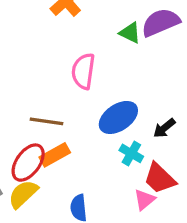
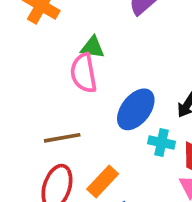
green triangle: (130, 33) -> (93, 47), moved
orange rectangle: (55, 155) -> (103, 182), moved

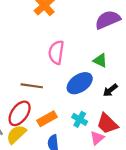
green triangle: (93, 47) -> (100, 60), moved
cyan cross: (161, 142) -> (80, 119), moved

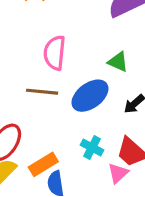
brown line: (32, 86) -> (42, 92), moved
orange rectangle: (47, 119) -> (43, 164), moved

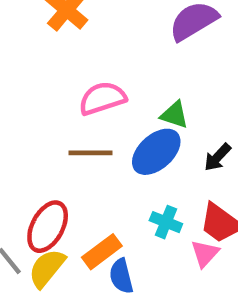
pink semicircle: (55, 53) -> (102, 98), turned 72
green triangle: (118, 62) -> (174, 115), moved

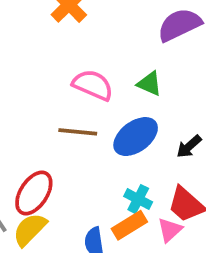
pink semicircle: (102, 98) -> (93, 85), turned 36
green triangle: (174, 115) -> (149, 84), moved
orange rectangle: (102, 252) -> (129, 225), moved

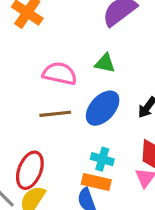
cyan cross: (138, 199) -> (102, 159), moved
orange rectangle: (129, 225) -> (96, 182), moved, turned 56

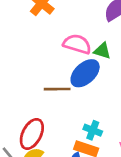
pink semicircle: (60, 74) -> (77, 44), moved
blue ellipse: (103, 108) -> (85, 73), moved

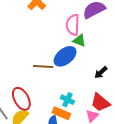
pink semicircle: (77, 44) -> (73, 25), moved, turned -110
red ellipse: (32, 134) -> (21, 99), turned -60

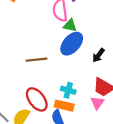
blue ellipse: (65, 56) -> (72, 44), moved
red ellipse: (21, 99) -> (37, 99), moved

